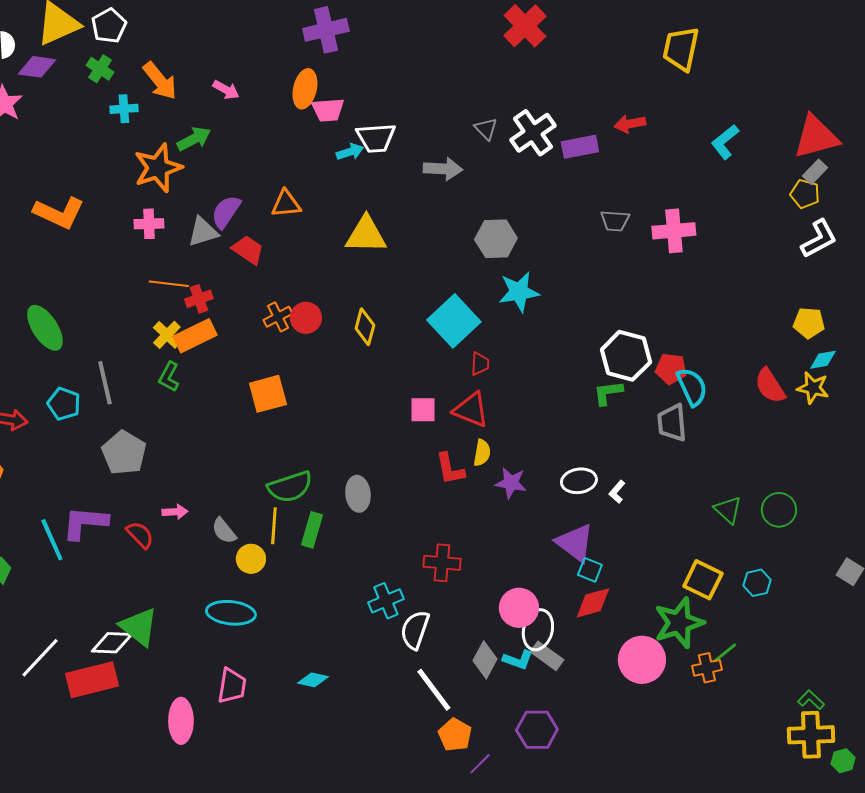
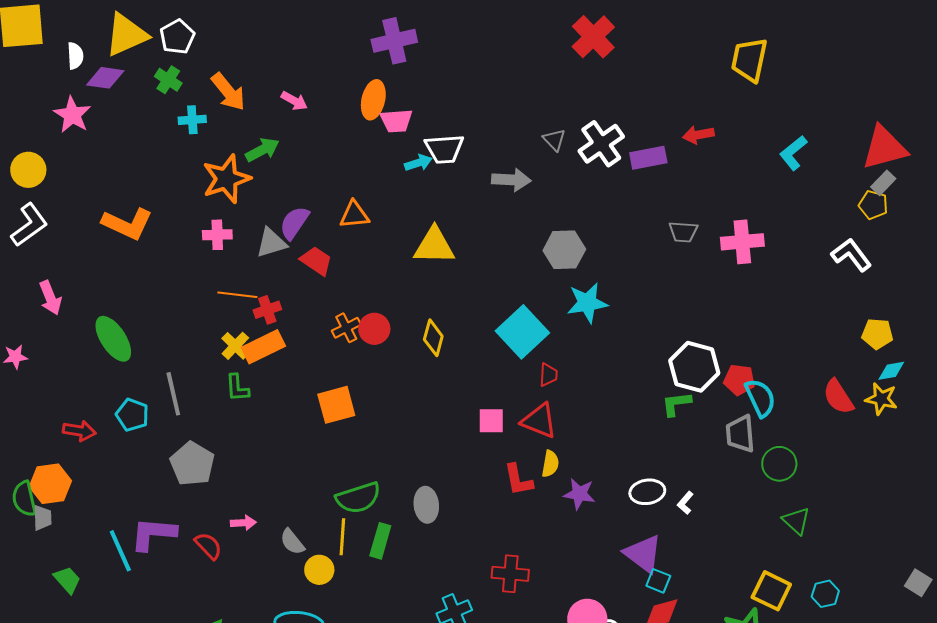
white L-shape: (819, 239) -> (851, 255), moved, turned -99
green L-shape: (169, 377) -> (237, 388), turned -32
green circle: (779, 510) -> (779, 464), moved

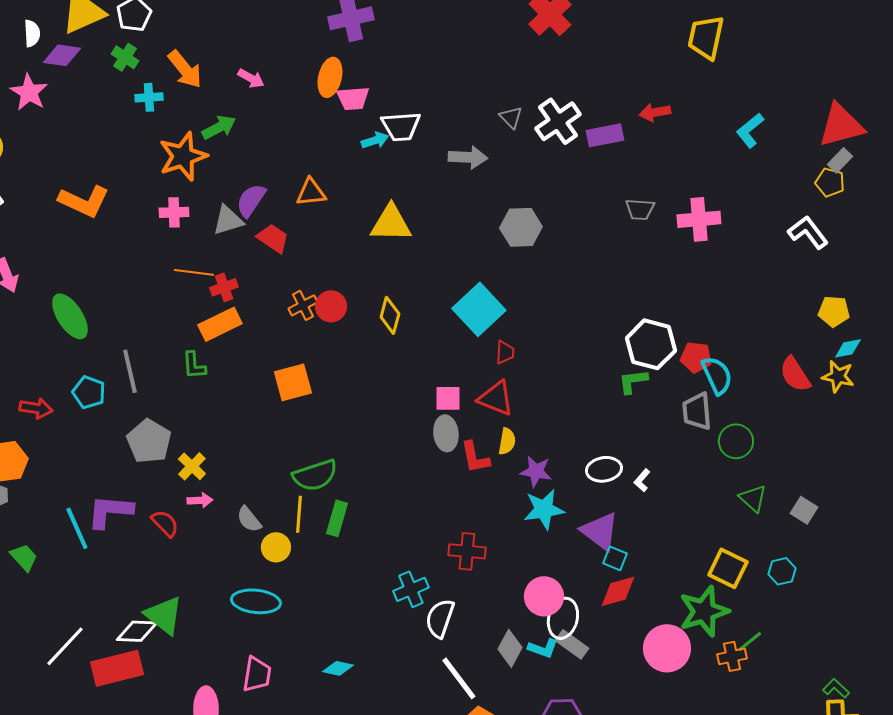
cyan star: (587, 303) -> (544, 509), moved
yellow cross: (235, 346) -> (192, 466), moved
gray ellipse: (426, 505) -> (446, 433), moved
gray square: (918, 583) -> (804, 510), moved

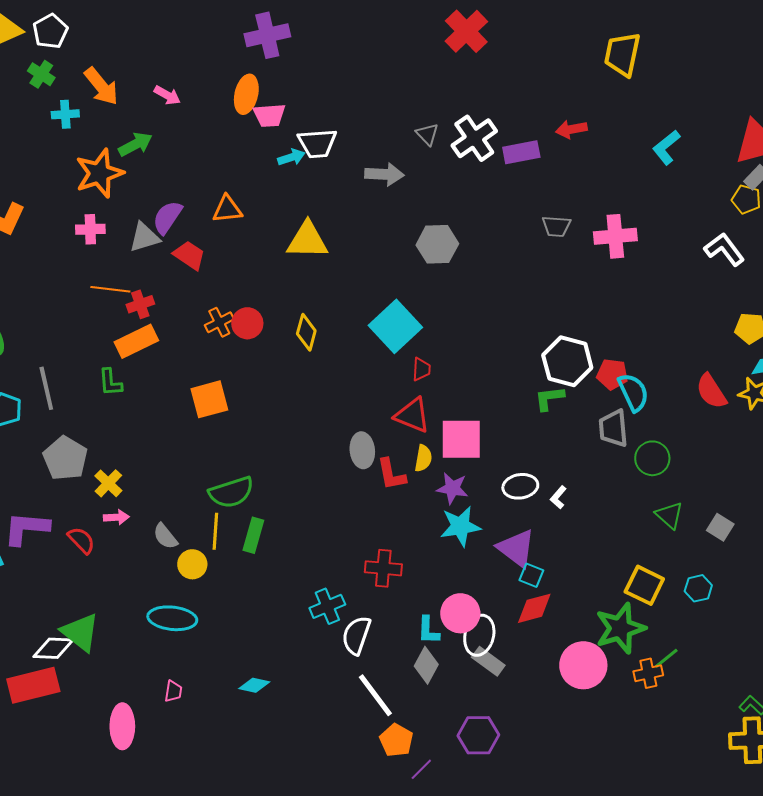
pink square: (448, 398) -> (461, 439), moved, size x1.6
cyan L-shape: (543, 648) -> (428, 630), moved, turned 72
pink trapezoid: (257, 674) -> (173, 691), size x0.6

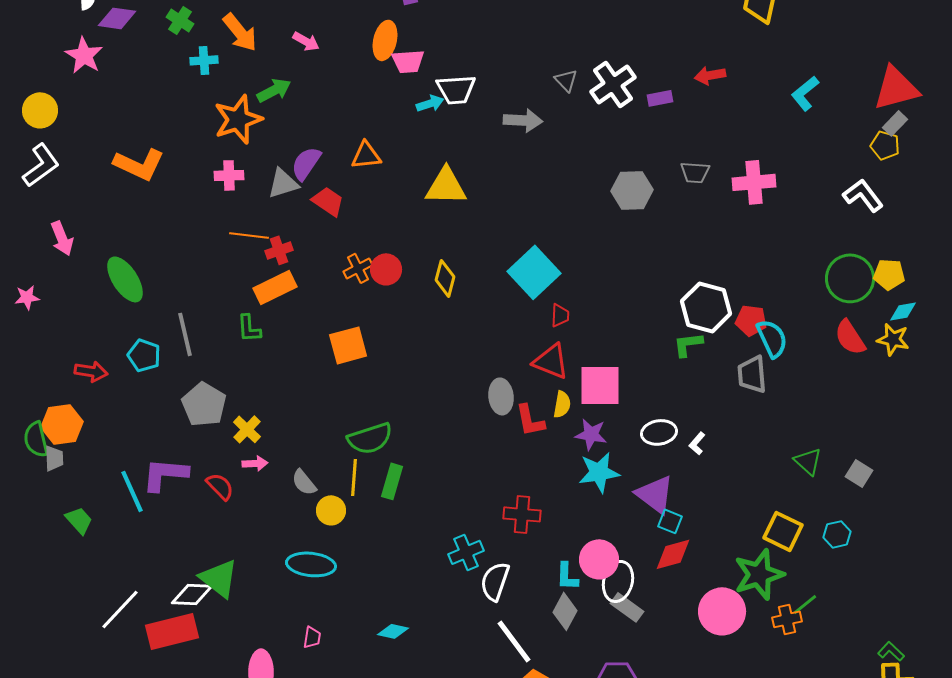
purple rectangle: (521, 152) -> (660, 98), size x0.7
gray hexagon: (437, 244) -> (632, 190), moved
green circle: (652, 458) -> (850, 278), moved, size x1.4

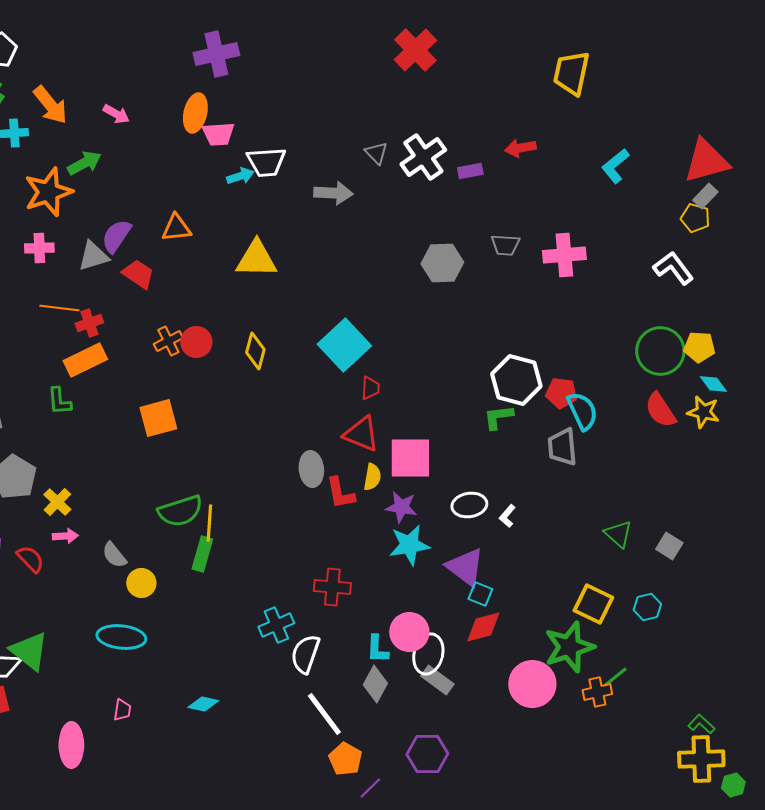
cyan diamond: (903, 311) -> (713, 384), turned 64
yellow line: (354, 477) -> (209, 523), moved

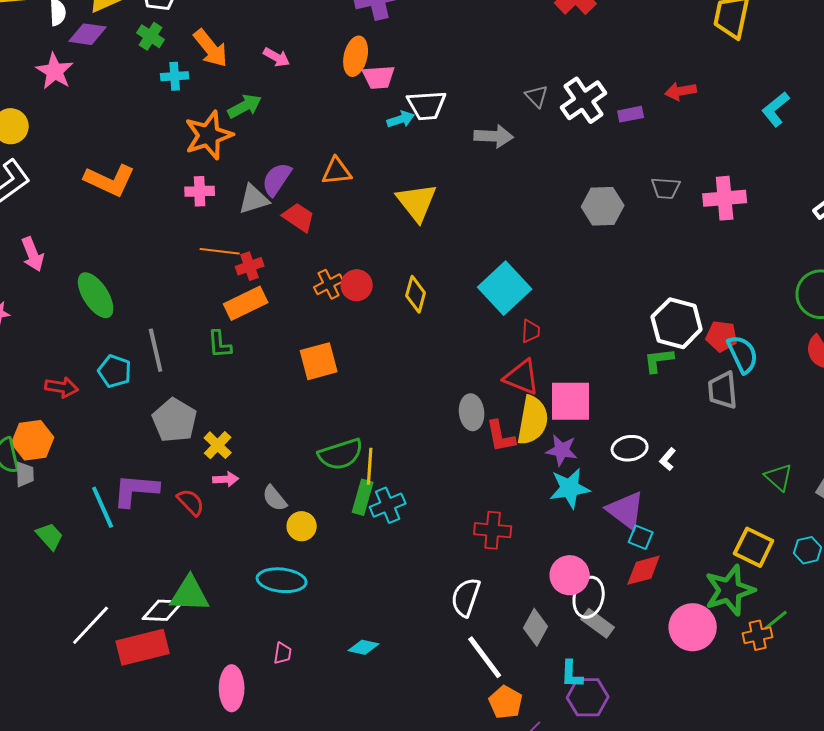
yellow triangle: (256, 259) -> (417, 202), turned 51
yellow semicircle: (372, 477) -> (533, 420), size x1.8
cyan cross: (276, 625) -> (388, 505), moved
cyan L-shape: (377, 649) -> (572, 674), moved
green triangle: (29, 651) -> (190, 594), turned -36

